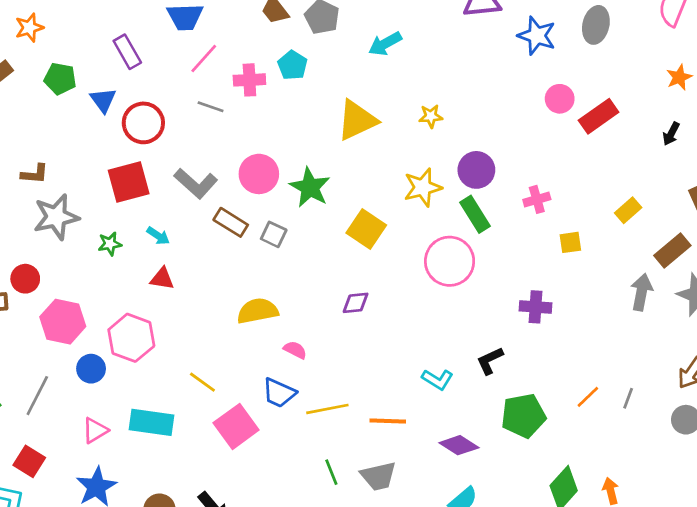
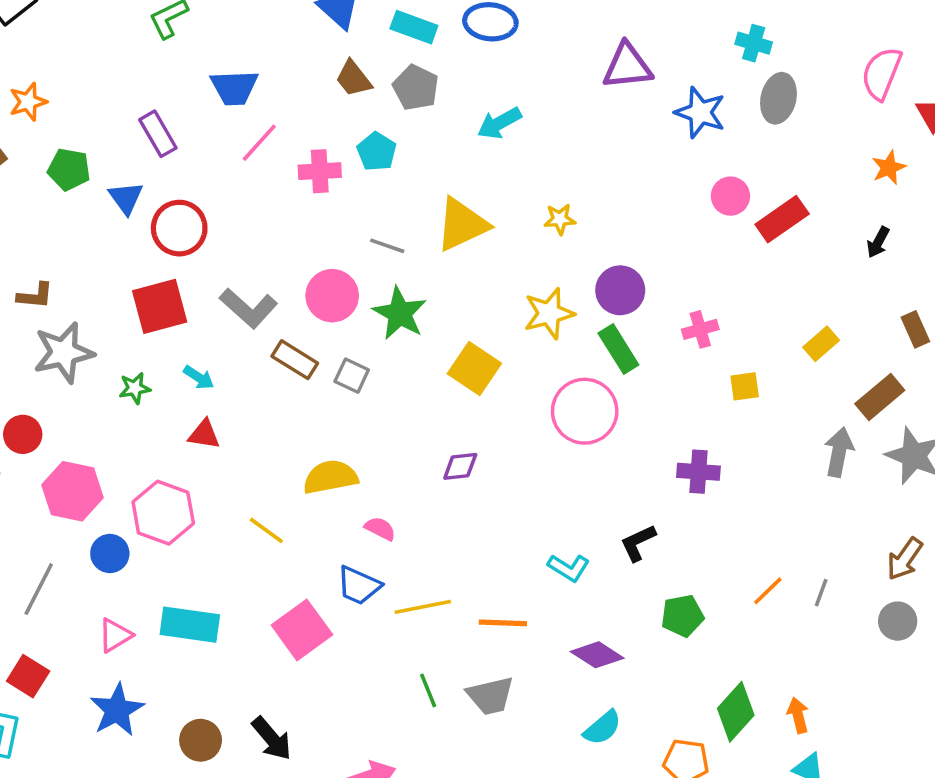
gray line: (211, 107) -> (387, 246), moved
yellow line: (202, 382) -> (266, 530), moved
green pentagon: (523, 416) -> (682, 616), size x0.7

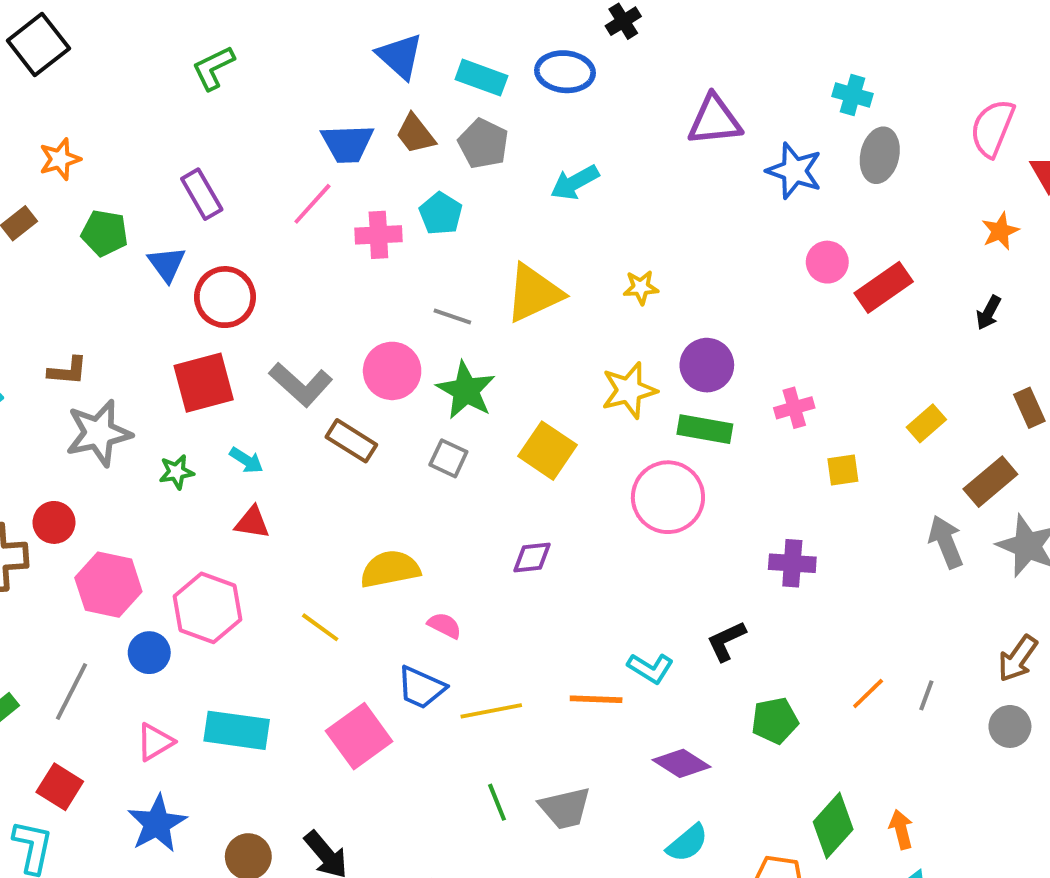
blue trapezoid: (234, 88) -> (347, 144), moved
green rectangle: (618, 349) -> (705, 429), turned -48
gray square: (352, 376) -> (448, 458), moved
gray arrow: (839, 452) -> (946, 542), turned -33
orange line: (503, 623) -> (596, 699), moved

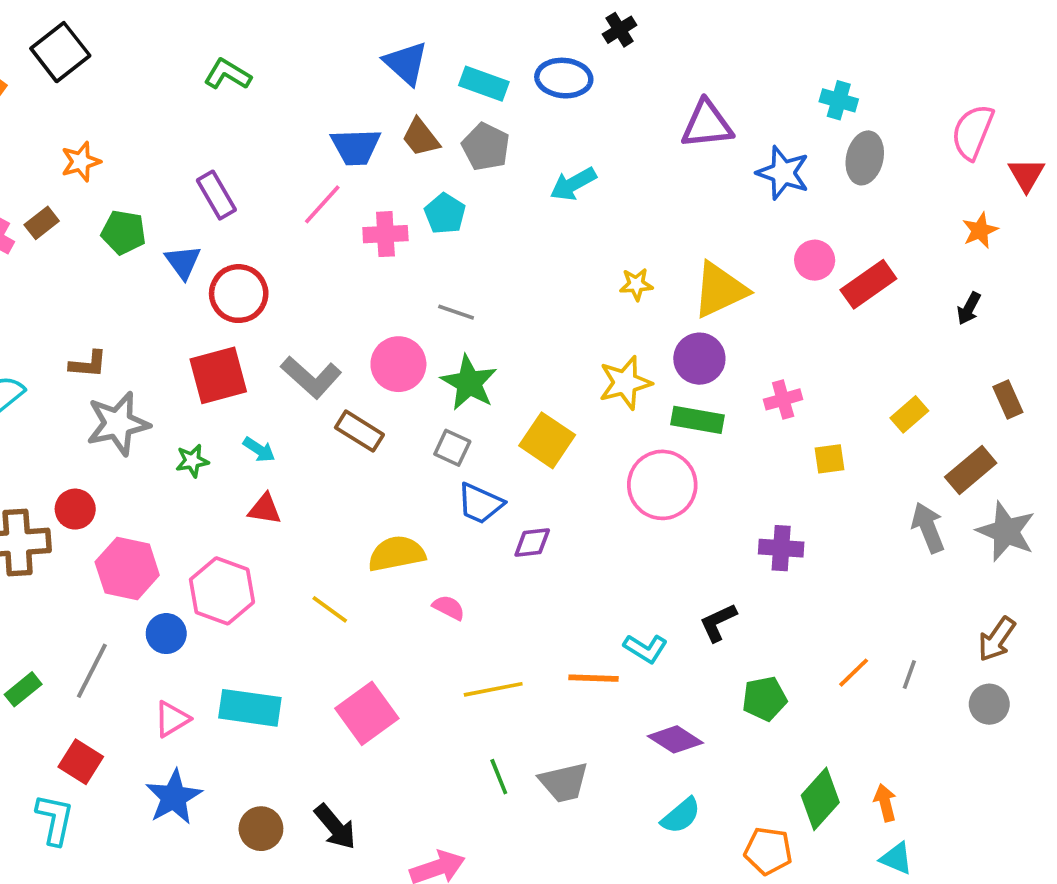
green L-shape: (213, 68) -> (228, 74), turned 57
yellow triangle: (534, 293) -> (720, 290), moved
blue trapezoid: (421, 688) -> (480, 503), moved

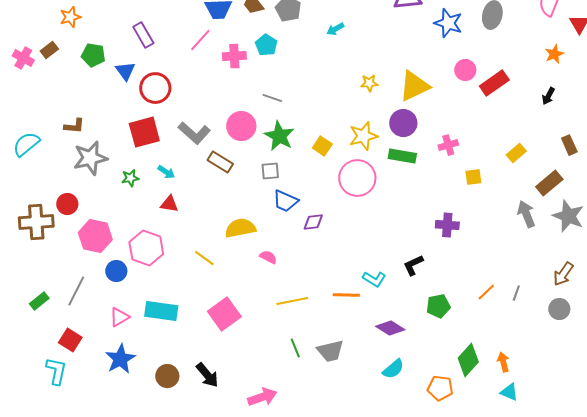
cyan arrow: (573, 184) -> (335, 29), size x0.7
yellow square: (547, 440) -> (322, 146), moved, size x0.7
gray square: (452, 448) -> (270, 171), turned -30
pink circle: (662, 485) -> (357, 178), moved

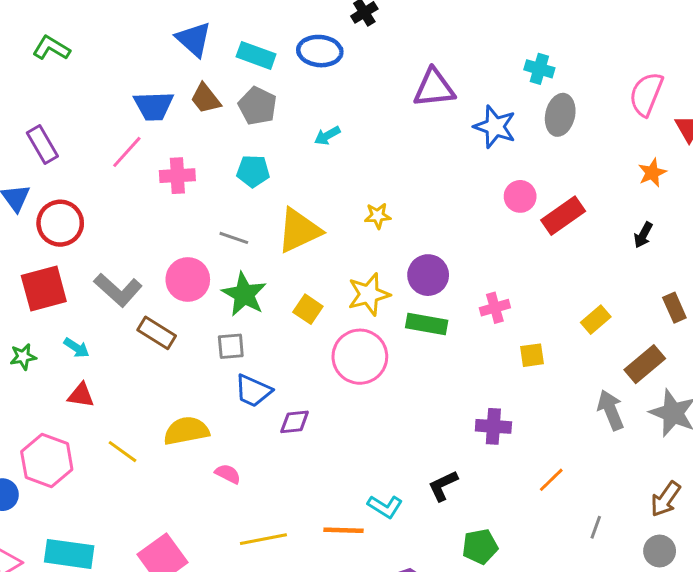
cyan pentagon: (266, 45) -> (253, 171), moved, turned -30
yellow triangle: (414, 86) -> (299, 231), moved
yellow line: (204, 258) -> (122, 452), moved
orange line: (486, 292) -> (551, 480), moved

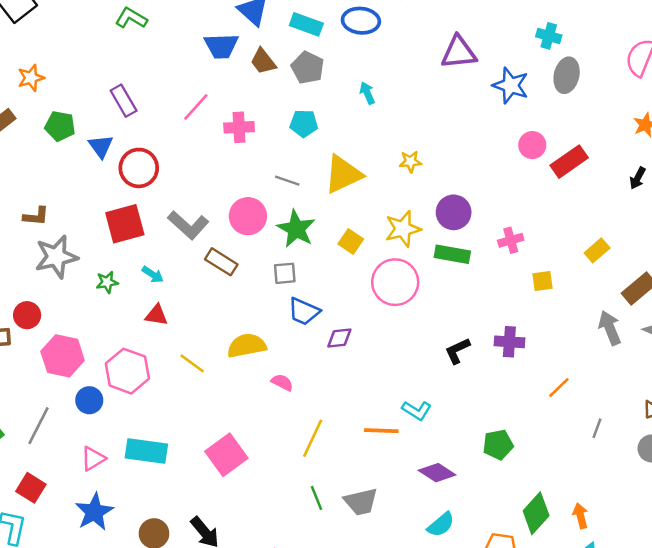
blue trapezoid: (154, 106) -> (221, 46), moved
cyan arrow: (327, 136) -> (367, 93), turned 95
black L-shape: (443, 486) -> (457, 351), moved
yellow line: (263, 539) -> (313, 438), turned -54

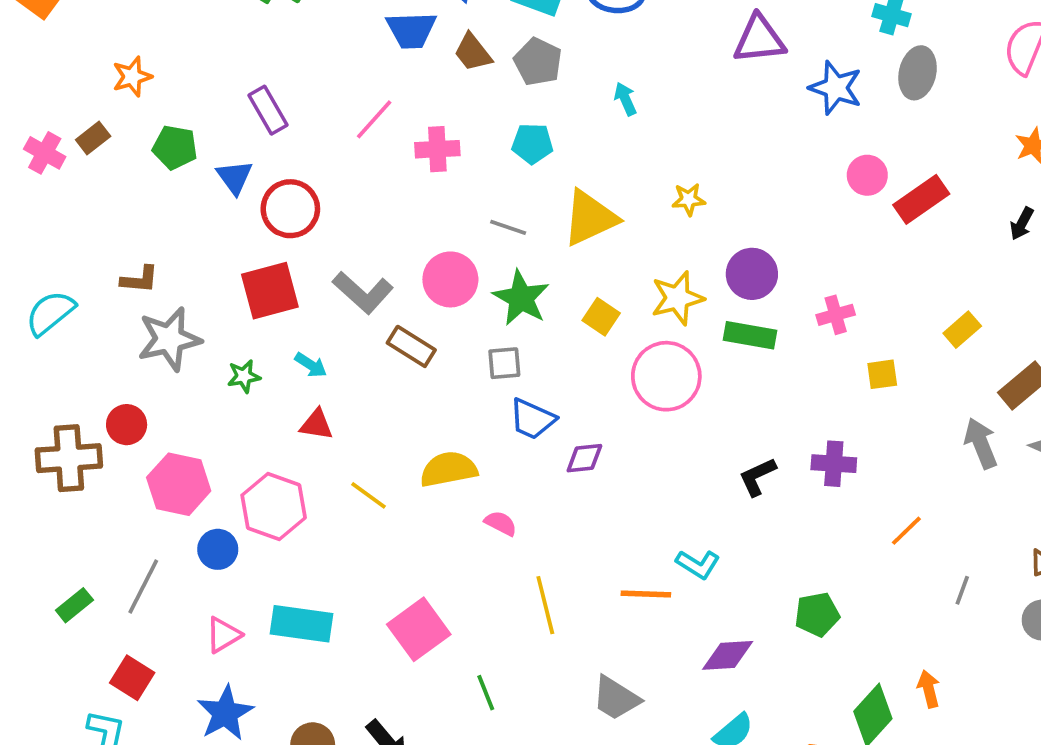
yellow line: (313, 438) -> (545, 605), turned -39
purple diamond: (437, 473) -> (728, 655), turned -36
green line: (316, 498) -> (486, 693), moved
gray trapezoid: (361, 502) -> (616, 698), turned 45
orange arrow: (581, 516) -> (929, 689), moved

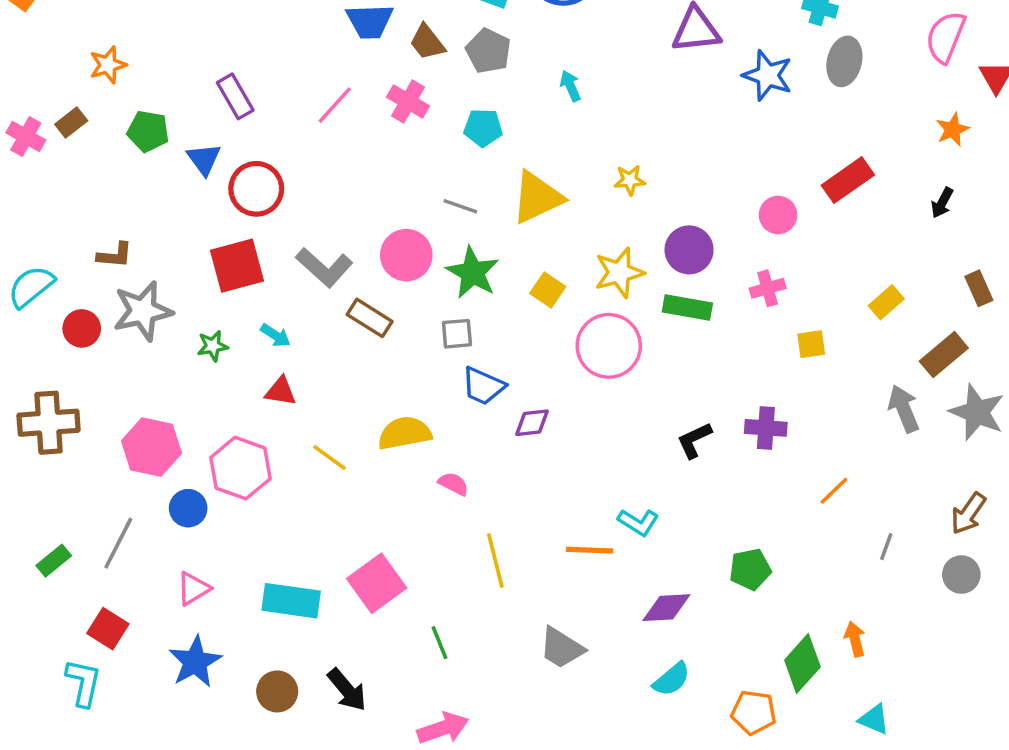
pink cross: (437, 149) -> (408, 102), moved, turned 33
pink circle: (867, 175) -> (778, 215), moved
red circle: (127, 425) -> (82, 328), moved
cyan rectangle: (302, 624) -> (291, 601), moved

